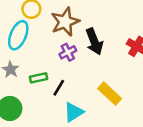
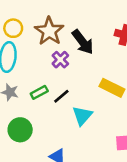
black line: (59, 88) -> (61, 96), turned 35

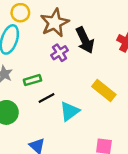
black line: (61, 96) -> (47, 98), moved

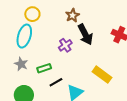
brown star: (55, 23) -> (72, 15), moved, size x0.6

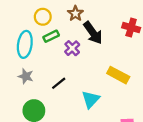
yellow circle: (32, 14) -> (43, 17), moved
green rectangle: (44, 68) -> (51, 36), moved
black line: (56, 82) -> (59, 83), moved

